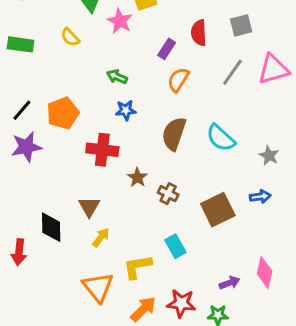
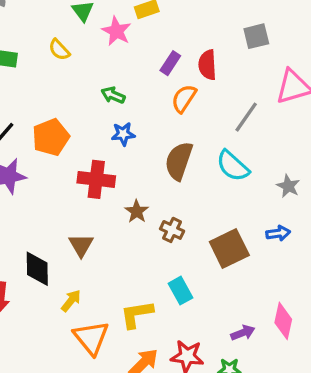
red semicircle: (199, 33) -> (207, 65), moved
gray line: (232, 72) -> (246, 117), moved
yellow arrow: (101, 237) -> (71, 301), moved

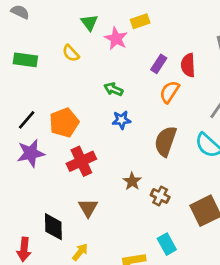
red cross: (96, 179) -> (81, 161), moved, turned -32

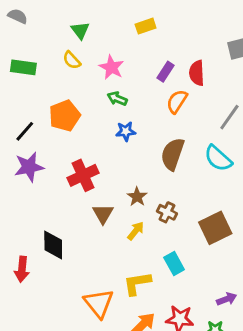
green triangle: (89, 23) -> (80, 30), moved
pink star: (116, 39) -> (111, 67), moved
orange pentagon: (64, 123) -> (65, 116), moved
brown triangle: (88, 208) -> (103, 214), moved
yellow arrow: (80, 252) -> (136, 231), moved

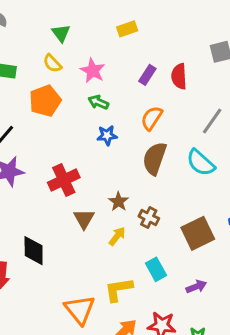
orange semicircle: (177, 101) -> (152, 118), moved
orange pentagon: (65, 116) -> (45, 101), moved
purple arrow: (227, 299) -> (196, 287), moved

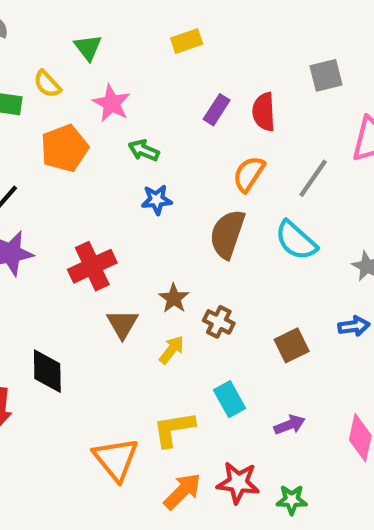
yellow semicircle: (52, 63) -> (47, 84), moved
pink star: (93, 71) -> (112, 103), moved
orange semicircle: (152, 118) -> (249, 174), moved
brown square: (198, 233) -> (292, 345), size x0.7

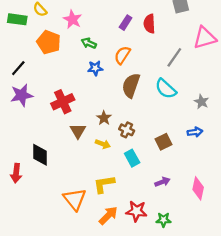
orange pentagon: (64, 148) -> (49, 42), turned -30
orange semicircle: (249, 174) -> (122, 55), moved
yellow arrow: (172, 350) -> (103, 144), turned 72
cyan rectangle: (229, 399) -> (132, 158), moved

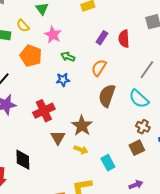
blue star: (95, 68) -> (63, 80), moved
brown star: (104, 118) -> (82, 126), size x1.5
brown cross: (127, 130) -> (143, 127), moved

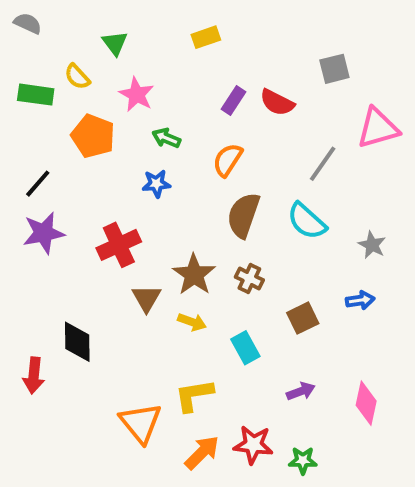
red semicircle: (124, 39) -> (277, 102), turned -60
brown cross: (143, 127) -> (249, 279), moved

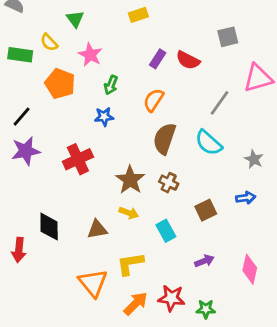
green arrow: (166, 138) -> (111, 85), turned -90
brown triangle: (146, 298) -> (97, 229), moved, turned 50

